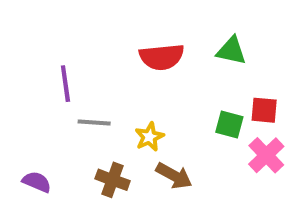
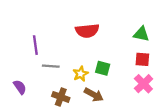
green triangle: (231, 51) -> (141, 34), moved
green square: (229, 125) -> (103, 68), moved
purple semicircle: (37, 182) -> (20, 87), moved, turned 32

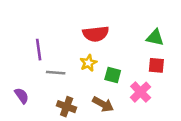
yellow star: (81, 74) -> (88, 63), moved
pink cross: (143, 84) -> (141, 92), moved

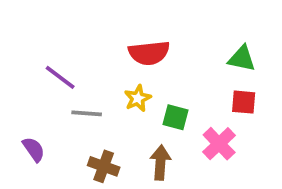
purple line: (39, 50) -> (60, 77), turned -45
brown arrow: (103, 104) -> (160, 163), turned -115

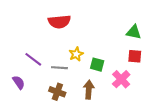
red semicircle: (149, 53) -> (59, 22), moved
purple line: (60, 77) -> (33, 59), moved
gray line: (87, 113) -> (59, 68), moved

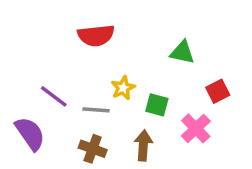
green triangle: (134, 32) -> (182, 52), moved
red square: (135, 56) -> (218, 91), turned -32
purple semicircle: (19, 82) -> (30, 134), size x1.5

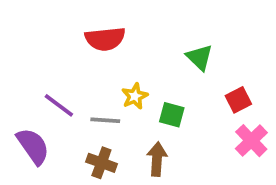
green triangle: (182, 52) -> (200, 57), turned 32
pink cross: (196, 128) -> (251, 141), moved

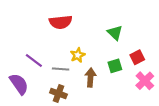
green square: (172, 115) -> (115, 66), moved, turned -32
brown arrow: (157, 159) -> (90, 78), moved

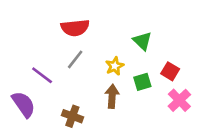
yellow star: (78, 55) -> (115, 66), moved
red square: (137, 57) -> (170, 71), turned -32
gray line: (61, 69) -> (75, 59), moved, turned -56

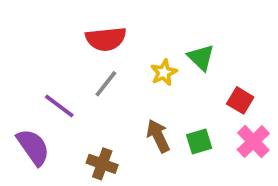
yellow star: (115, 66) -> (164, 72), moved
green square: (142, 82) -> (199, 142), moved
brown arrow: (112, 96) -> (158, 136), turned -30

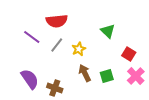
yellow star: (164, 72) -> (79, 49), moved
purple line: (59, 106) -> (32, 37), moved
purple semicircle: (33, 147) -> (30, 79), moved

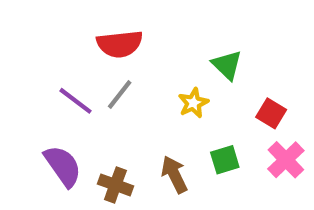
purple line: (32, 37) -> (75, 101), moved
yellow star: (79, 49) -> (193, 103), moved
brown arrow: (85, 73) -> (174, 174), moved

